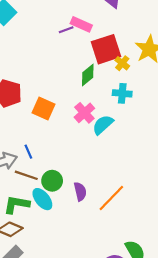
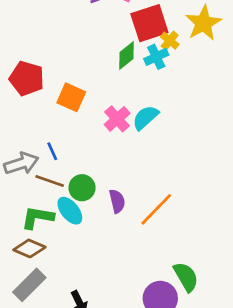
cyan cross: (122, 93) -> (156, 57), moved, turned -30
pink cross: (84, 113) -> (117, 119), moved

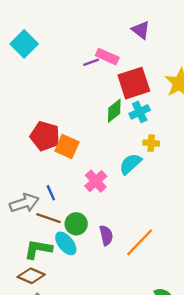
yellow cross: (170, 41) -> (151, 143), moved, turned -35
red pentagon: (27, 78) -> (45, 136), moved
pink cross: (117, 119) -> (96, 181), moved

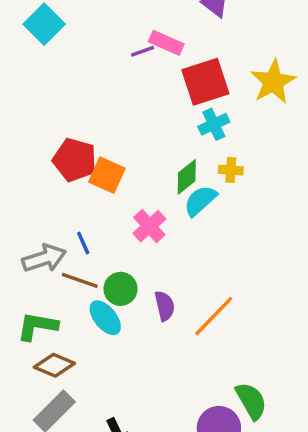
green diamond: (114, 111) -> (187, 177), moved
green L-shape: (38, 249) -> (37, 326), moved

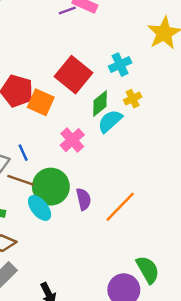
red square: (205, 82) -> (74, 75), moved, turned -33
yellow cross: (231, 170) -> (133, 99), turned -30
green circle: (120, 289) -> (51, 187), size x1.5

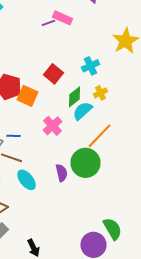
red square: (74, 75) -> (54, 74), size x0.7
blue line: (23, 153) -> (14, 136), turned -64
green circle: (51, 187) -> (86, 163), moved
orange line: (120, 207) -> (100, 136), moved

